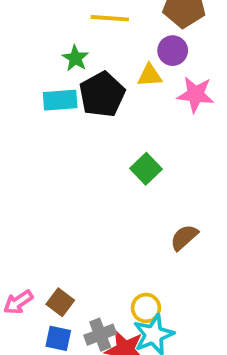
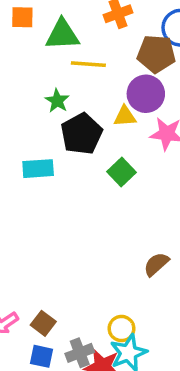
purple circle: (173, 51) -> (146, 94), size x1.4
cyan rectangle: (60, 100) -> (38, 169), moved
green square: (146, 169) -> (121, 172), moved

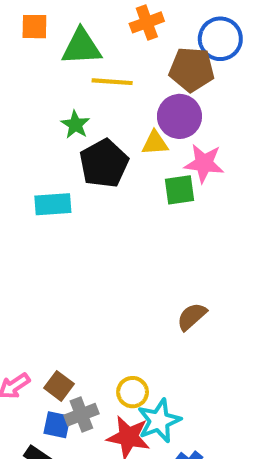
green square: (121, 172) -> (179, 190), moved, turned 36
yellow circle: (121, 329) -> (133, 392), moved
gray cross: (80, 353) -> (81, 415), moved

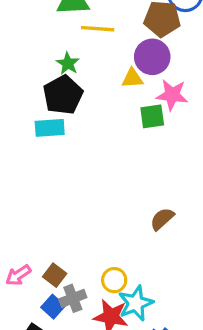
black pentagon: (104, 163) -> (63, 95), moved
blue square: (57, 425) -> (53, 307), turned 30

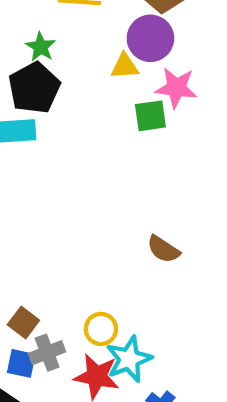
brown semicircle: (162, 219) -> (163, 249), turned -105
blue square: (53, 307) -> (21, 363), turned -30

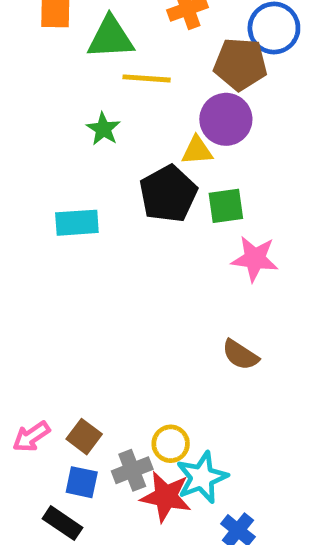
black pentagon: (34, 88) -> (168, 194), moved
pink star: (176, 88) -> (255, 259), moved
gray cross: (47, 353) -> (132, 470), moved

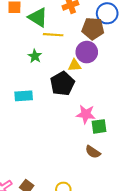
green triangle: (111, 38) -> (38, 17), turned 35
green square: (226, 206) -> (99, 126), moved
pink star: (255, 259) -> (86, 114), moved

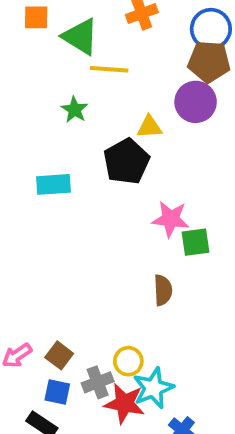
brown pentagon: (93, 29) -> (209, 62), moved
purple circle: (87, 52) -> (196, 102), moved
brown semicircle: (93, 152) -> (163, 290), moved, turned -126

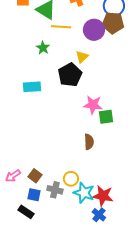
purple circle: (196, 102) -> (94, 30), moved
yellow triangle: (149, 127) -> (82, 57), turned -40
gray cross: (98, 382) -> (55, 190), turned 35
cyan star: (153, 388) -> (84, 193), turned -30
red star: (124, 403) -> (103, 196), moved

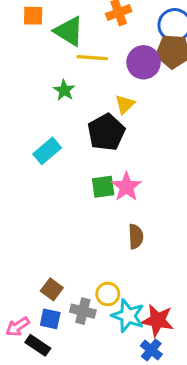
cyan rectangle: (32, 87) -> (47, 151), turned -36
pink star: (93, 105) -> (126, 187), moved, turned 30
green square: (106, 117) -> (103, 187), moved
pink arrow: (13, 176) -> (18, 327), moved

